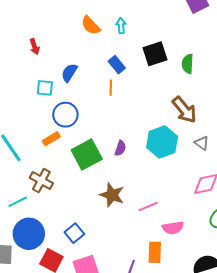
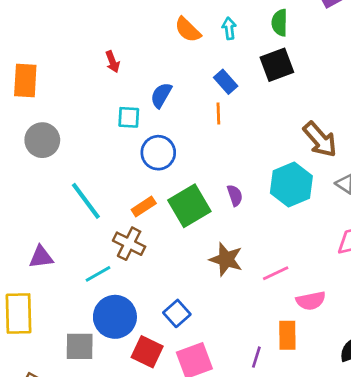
green semicircle: (188, 64) -> (280, 23), moved
orange rectangle: (51, 139) -> (144, 206), moved
purple semicircle: (120, 148) -> (235, 195), turned -35

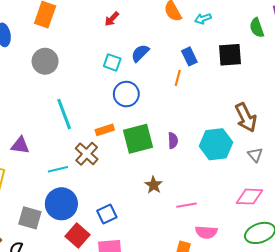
green semicircle: (280, 23) -> (257, 28), moved, turned -36
cyan arrow: (229, 28) -> (203, 19), turned -119
red arrow: (112, 62) -> (112, 19), turned 49
brown star: (226, 259) -> (154, 185), size x0.7

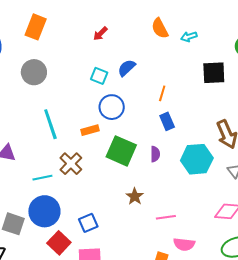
blue rectangle: (189, 56) -> (167, 121), moved
orange rectangle: (105, 130) -> (90, 130), moved
green square: (138, 139) -> (121, 151), turned 36

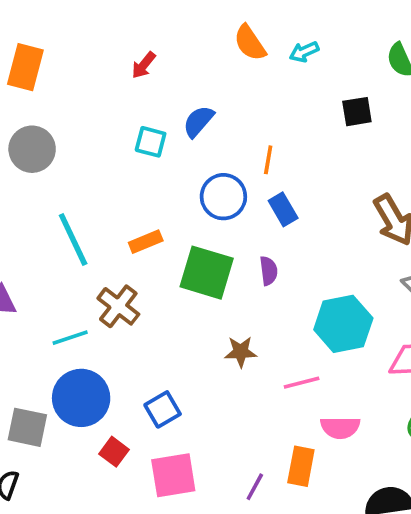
black square: (214, 73) -> (357, 112), size x0.7
blue circle: (112, 107) -> (223, 197), moved
cyan hexagon: (197, 159) -> (343, 324), moved
brown star: (135, 196) -> (241, 352), turned -30
red square: (59, 243) -> (114, 452), size x0.7

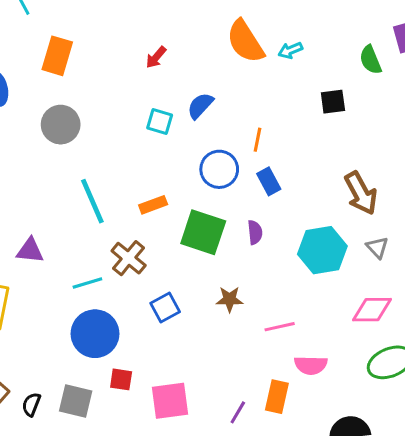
orange semicircle: (250, 43) -> (245, 41), size x1.4
cyan hexagon: (343, 324) -> (322, 250), moved
blue square: (163, 409) -> (165, 308), moved
gray square: (27, 427) -> (76, 401), moved
red square: (114, 452) -> (121, 379), turned -30

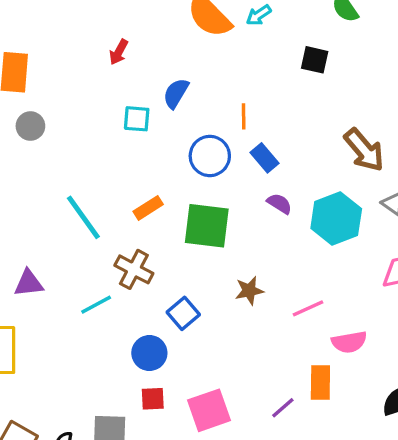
black square: (333, 102) -> (315, 60), turned 32
gray circle: (61, 125) -> (30, 126), moved, size x0.7
purple semicircle: (255, 232) -> (279, 204), moved, turned -40
blue circle: (95, 334) -> (149, 353), moved, size x0.7
purple line: (238, 412) -> (283, 408), turned 30

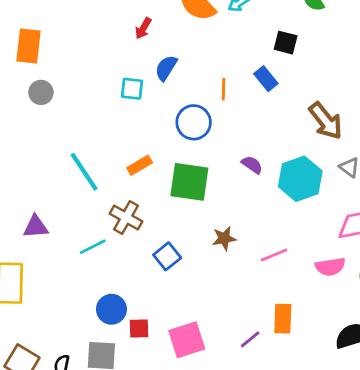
red arrow: (119, 52) -> (143, 28), moved
blue rectangle: (265, 158) -> (266, 79), moved
pink semicircle: (349, 342) -> (330, 267), moved
blue circle: (149, 353) -> (111, 309), moved

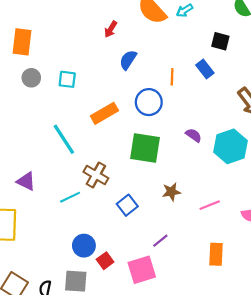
cyan square: (132, 89) -> (67, 79), moved
orange rectangle: (140, 165) -> (104, 113), moved, size x1.4
purple triangle: (36, 227) -> (26, 181), turned 30
red square: (139, 329) -> (105, 261), turned -35
purple line: (250, 339) -> (160, 241), moved

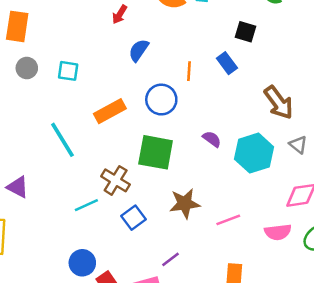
brown cross: (96, 175) -> (116, 180), moved
brown star: (171, 192) -> (185, 203), size x1.4
cyan line: (70, 197) -> (86, 205), moved

